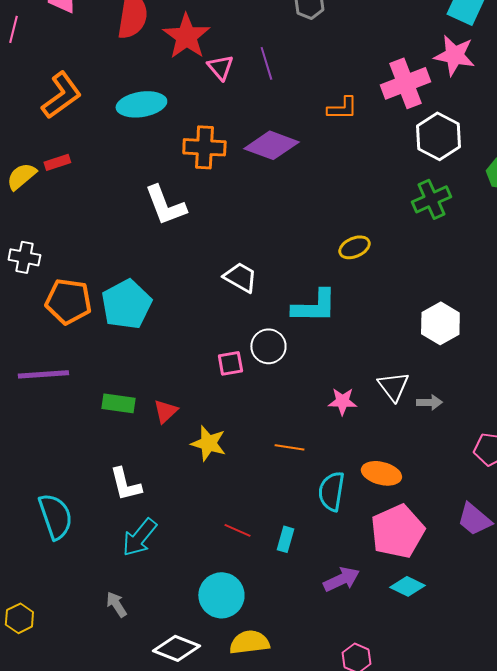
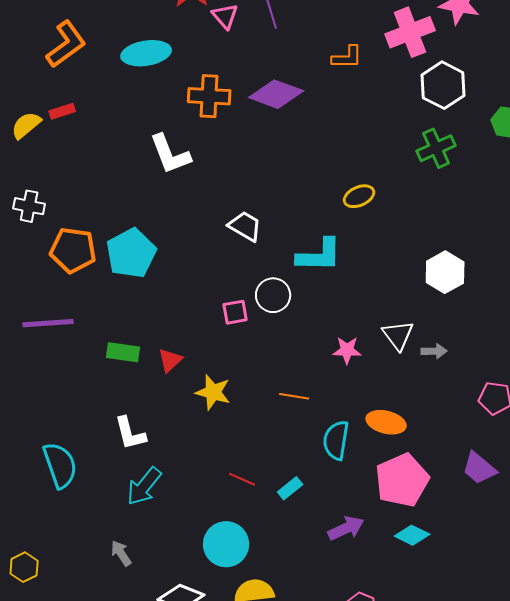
cyan rectangle: (285, 539) -> (290, 488), turned 35

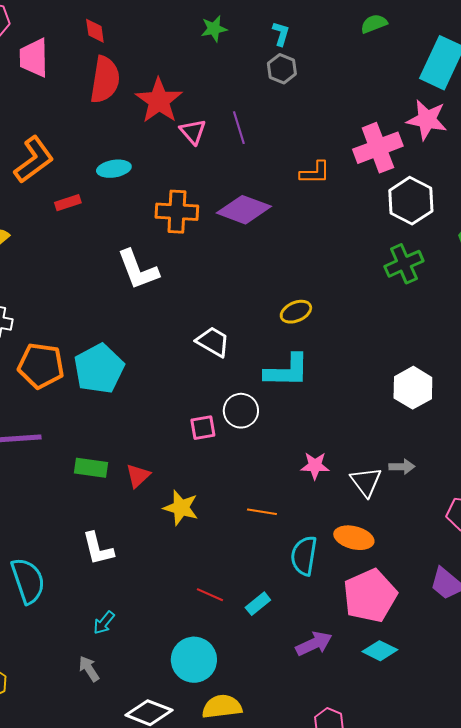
cyan ellipse: (146, 53) -> (114, 169), size x0.7
red rectangle: (62, 111) -> (68, 203), moved
yellow ellipse: (359, 196) -> (296, 312), moved
white triangle: (398, 335) -> (366, 482), moved
cyan arrow: (144, 486) -> (104, 623), moved, size x0.6

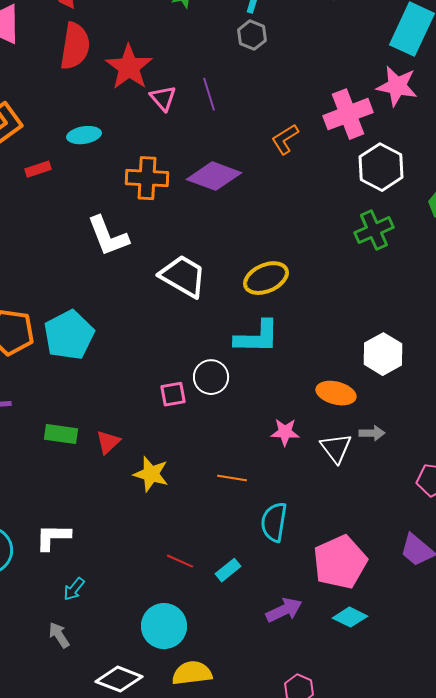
orange L-shape: (315, 173) -> (285, 139), turned 148
yellow ellipse: (296, 312) -> (266, 278), size x1.4
white trapezoid: (213, 342) -> (183, 276), moved, size x1.4
orange ellipse: (354, 538) -> (336, 393), moved
white L-shape: (98, 549) -> (53, 537), moved, turned 105

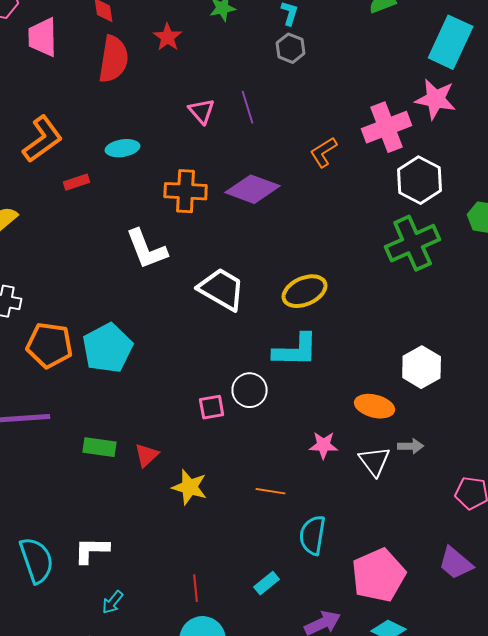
red star: (129, 67) -> (168, 37), moved, size x0.6
green cross: (374, 230) -> (413, 243), size x1.4
red line: (180, 561) -> (196, 588), moved, turned 60

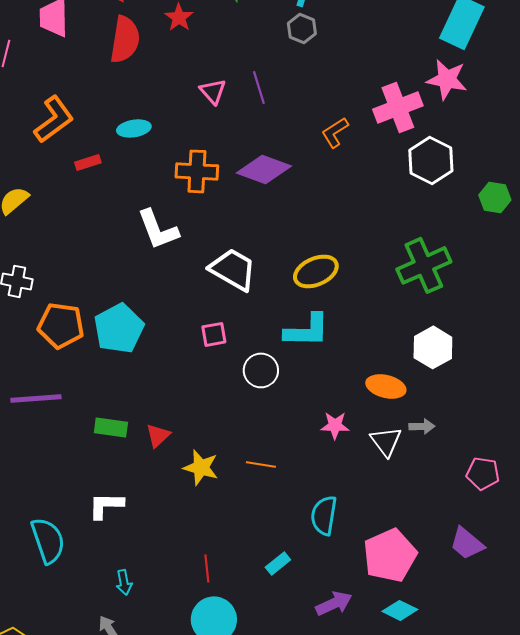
green cross: (413, 243) -> (424, 265), moved
pink square: (212, 407) -> (214, 334), moved
orange line: (271, 491) -> (261, 464), moved
white L-shape: (92, 550) -> (106, 505), moved
cyan arrow: (113, 602) -> (124, 582), turned -50

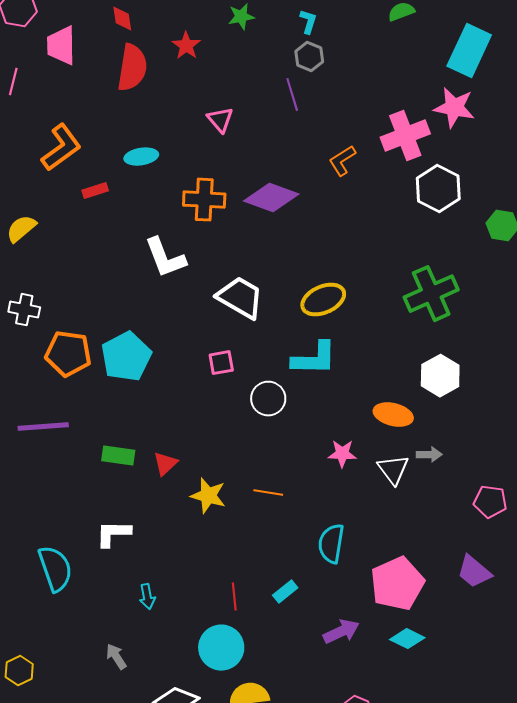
purple line: (259, 87) -> (292, 95), moved
red line: (207, 568) -> (234, 597), moved
cyan arrow: (124, 582) -> (147, 597), moved

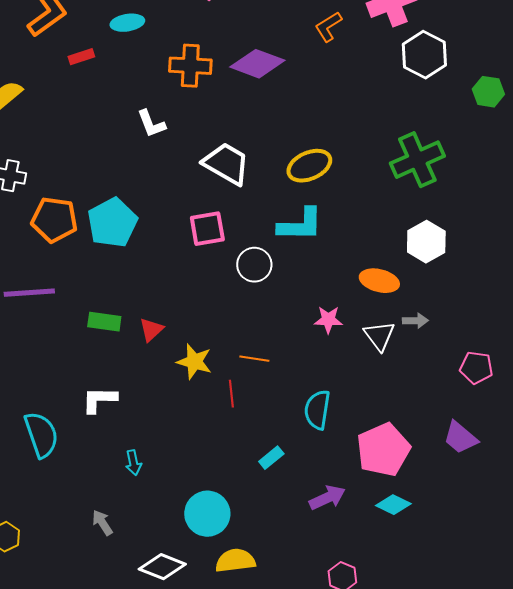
white L-shape: (165, 258) -> (151, 124), size x0.7
pink square: (221, 363) -> (207, 229), size x1.4
red line: (234, 597) -> (231, 394), moved

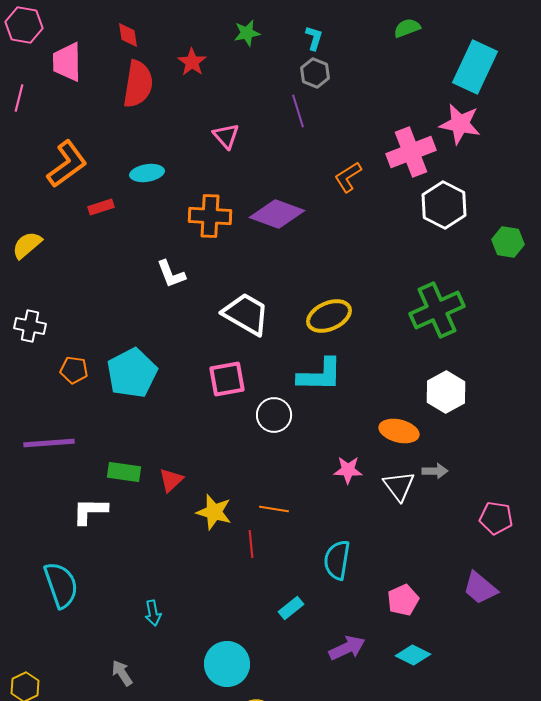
orange pentagon: (54, 220) -> (74, 370), size x0.6
white L-shape: (99, 400) -> (90, 511), moved
pink pentagon: (383, 450) -> (403, 600), size x0.6

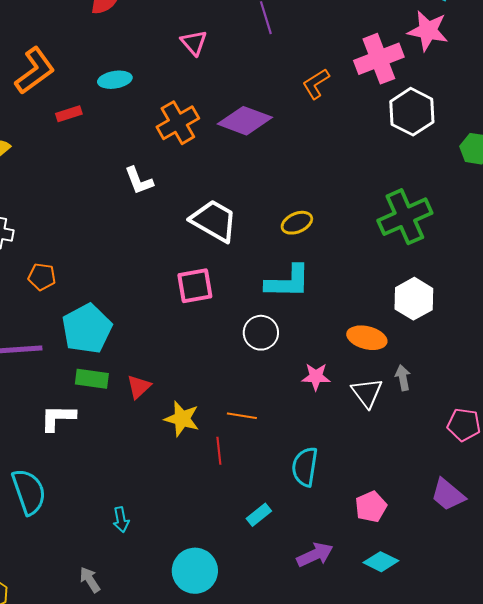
orange cross: (210, 216) -> (178, 123), turned -33
yellow ellipse: (329, 316) -> (297, 223), size x0.7
cyan pentagon: (132, 373) -> (87, 329), moved
white circle: (274, 415) -> (261, 333), moved
gray arrow: (435, 471) -> (403, 378), turned -100

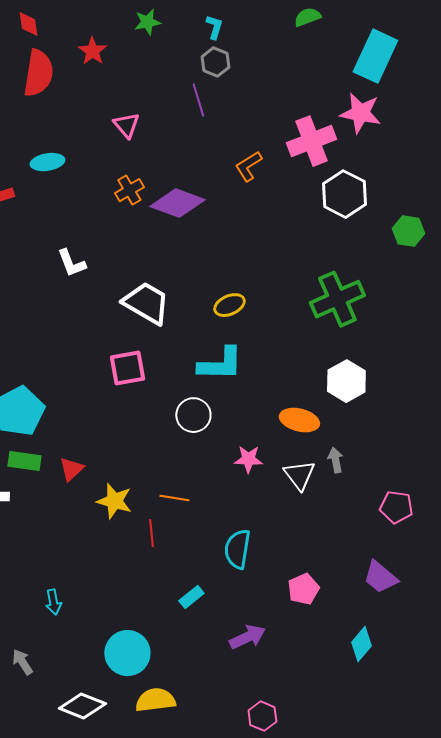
orange cross: (178, 123) -> (129, 190), moved, size x0.7
cyan diamond: (381, 562) -> (361, 644), moved, turned -76

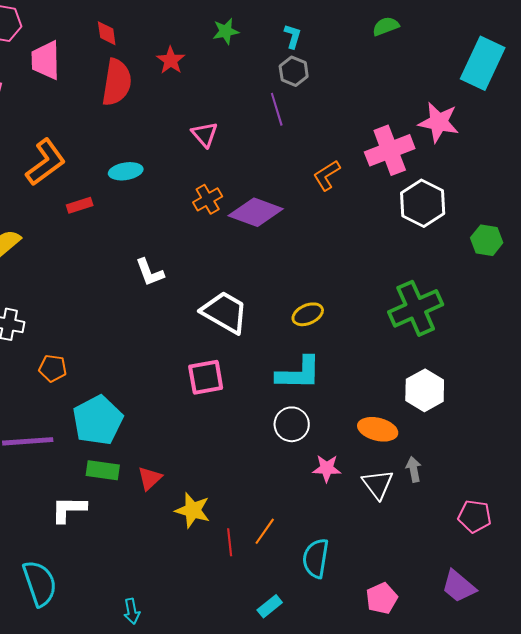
cyan rectangle: (375, 56) -> (483, 63), moved
white circle: (193, 415) -> (292, 424), moved
orange line: (174, 498) -> (265, 531), moved, turned -64

